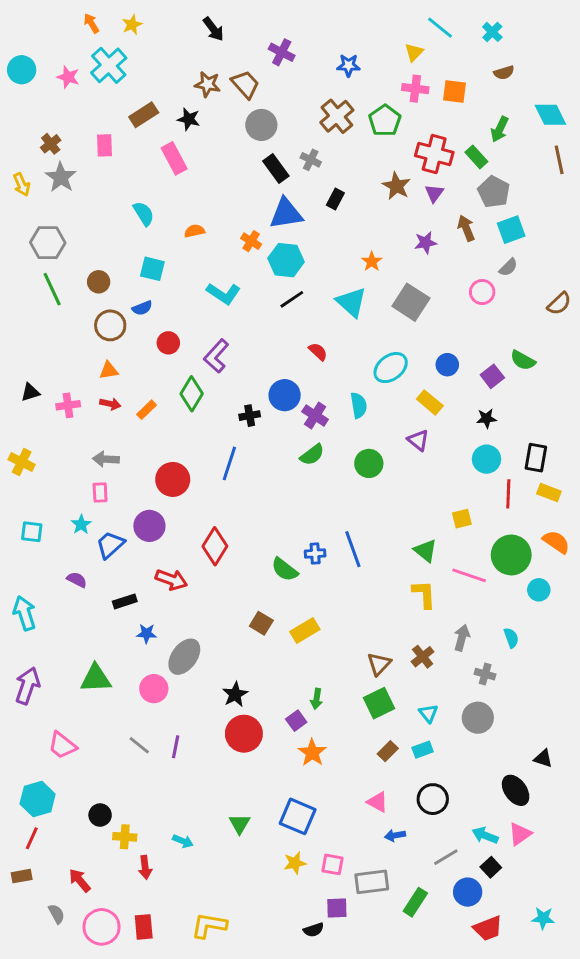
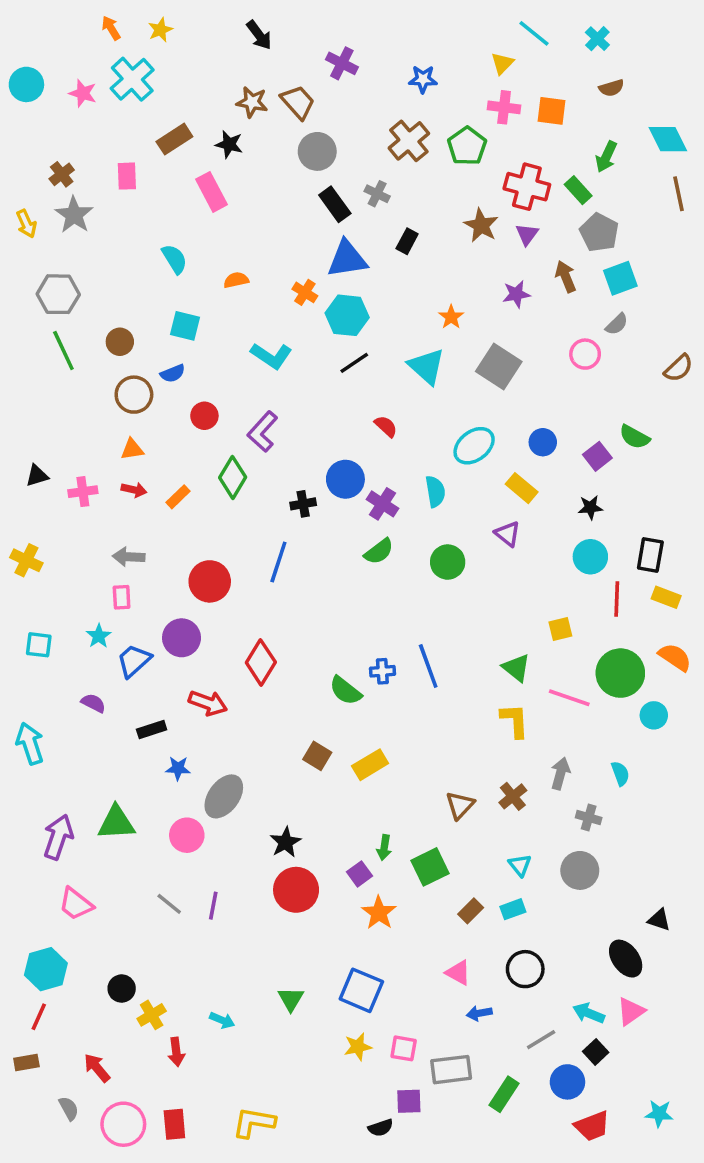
purple arrow: (27, 686) -> (58, 837), moved
green square: (379, 703) -> (430, 867), moved
yellow cross: (125, 837) -> (152, 1015), turned -35

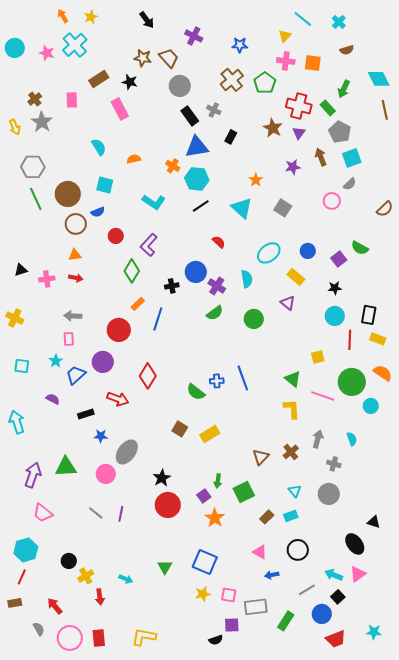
brown circle: (120, 342) -> (68, 194), size x1.6
gray square: (499, 366) -> (283, 208), size x0.7
orange rectangle: (178, 497) -> (138, 304), moved

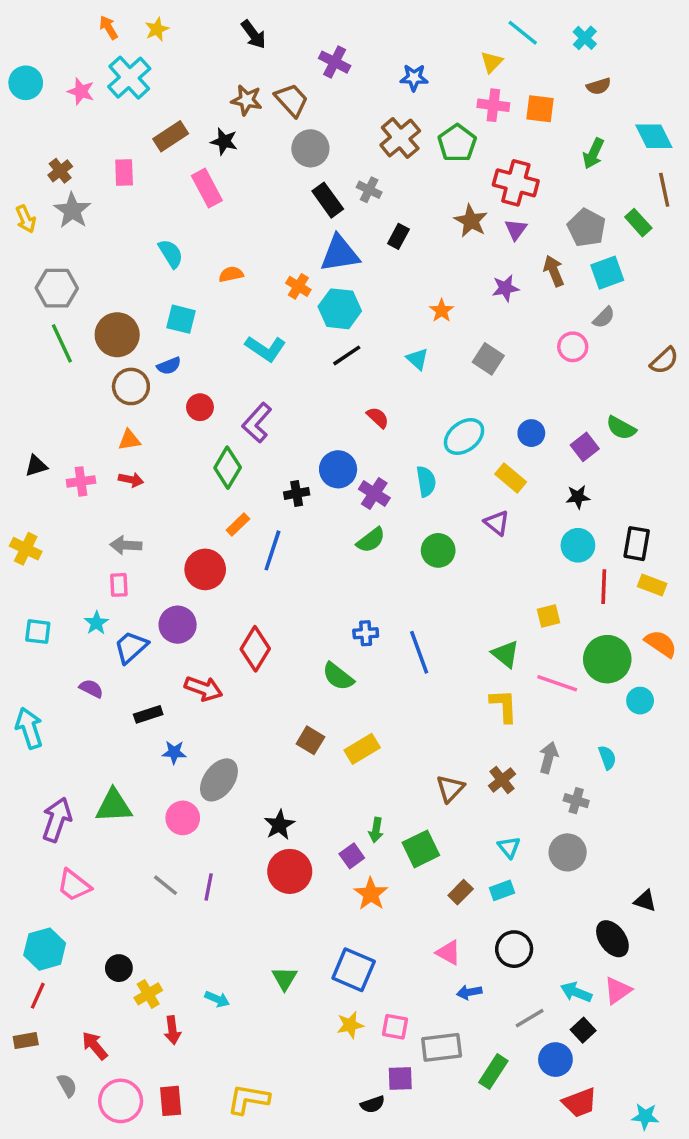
green rectangle: (328, 108) -> (638, 223), moved
cyan triangle: (242, 208) -> (417, 359), size x0.6
blue cross: (217, 381) -> (366, 633), moved
cyan star: (374, 632) -> (645, 1116), moved

